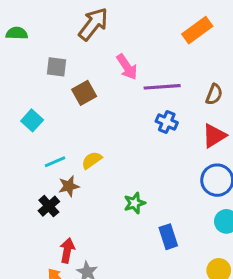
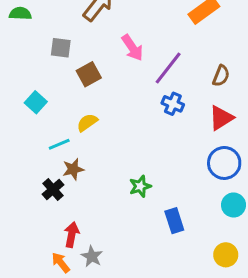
purple line: (162, 87) -> (168, 68), turned -48
yellow semicircle: (92, 160) -> (87, 122), moved

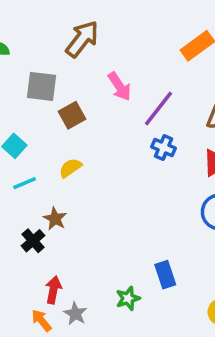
gray square: (61, 48) -> (42, 86), size x1.4
cyan line: (59, 144) -> (25, 183), moved
brown star: (73, 169) -> (55, 219), turned -30
green star: (140, 186) -> (128, 298), moved

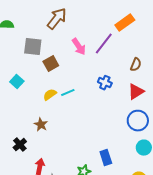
purple line: (158, 109) -> (104, 44), moved
cyan line: (25, 183) -> (68, 93), moved
black cross: (33, 241) -> (20, 145), moved

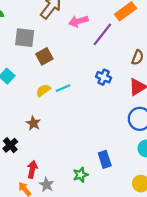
pink arrow: (79, 47) -> (78, 21), moved, turned 108

